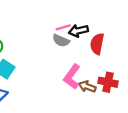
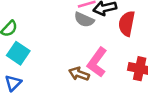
brown arrow: (87, 87) -> (79, 74), moved

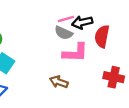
pink L-shape: (97, 62) -> (75, 53), moved, turned -124

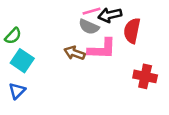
brown arrow: (59, 82) -> (74, 53), moved

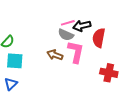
pink L-shape: (102, 49) -> (76, 52), turned -80
cyan square: (22, 61) -> (15, 61), turned -30

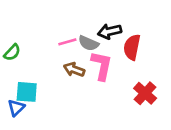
pink line: (68, 23) -> (67, 42), moved
cyan square: (15, 61) -> (27, 92), moved
red cross: (109, 73) -> (145, 93), turned 30

